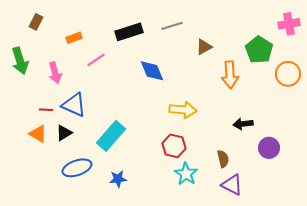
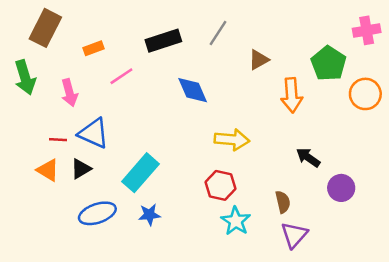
brown rectangle: (36, 22) -> (45, 28), size x1.8
gray line: (172, 26) -> (218, 33), turned -40
black arrow: (243, 124) -> (308, 157), turned 42
blue star: (118, 179) -> (149, 215), moved
purple triangle: (232, 185) -> (294, 235), turned 45

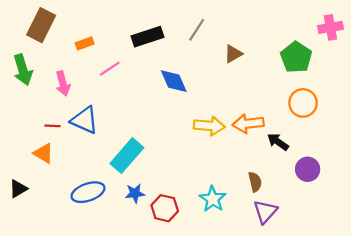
orange circle: (365, 94) -> (303, 103), moved
orange arrow: (292, 95) -> (248, 124), moved, turned 88
black triangle: (81, 169) -> (18, 189), moved
red hexagon: (221, 185) -> (165, 208), moved

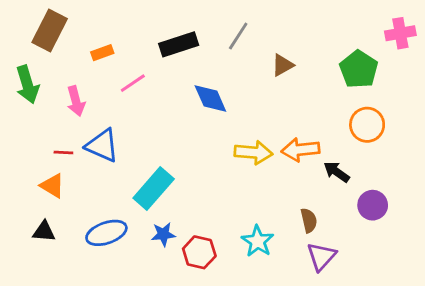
black triangle: (18, 189) -> (44, 232), moved, turned 36

